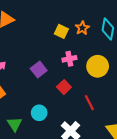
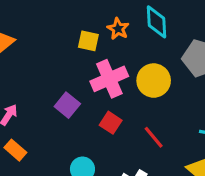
pink cross: (69, 59) -> (109, 79), size x1.6

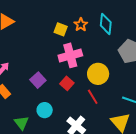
yellow circle: (154, 81) -> (98, 74), moved
purple square: (67, 105) -> (38, 80), moved

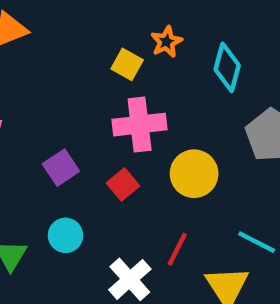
orange star: (81, 25) -> (166, 42), moved
red line: (93, 97) -> (177, 249), moved, turned 49

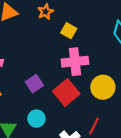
orange star: (166, 42) -> (45, 12), moved
red square: (123, 184) -> (66, 93), size x1.6

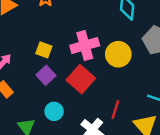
yellow square: (69, 31) -> (44, 50), moved
yellow circle: (103, 87) -> (118, 54), moved

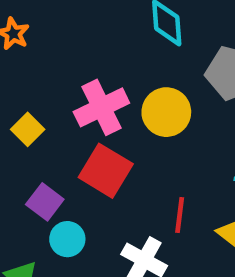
yellow square: (44, 50) -> (28, 129), turned 35
purple square: (46, 75) -> (45, 202), moved

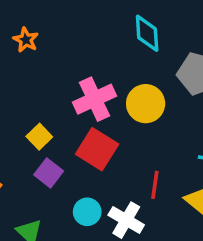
yellow square: (28, 129) -> (39, 137), moved
cyan circle: (67, 239) -> (87, 212), moved

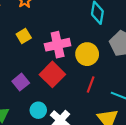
yellow square: (39, 137) -> (24, 36), moved
red line: (155, 185) -> (91, 84), moved

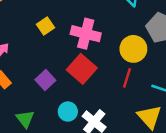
pink cross: (58, 45) -> (86, 34), turned 30
yellow circle: (87, 54) -> (133, 49), moved

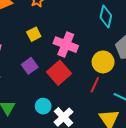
purple square: (45, 80) -> (30, 66), moved

